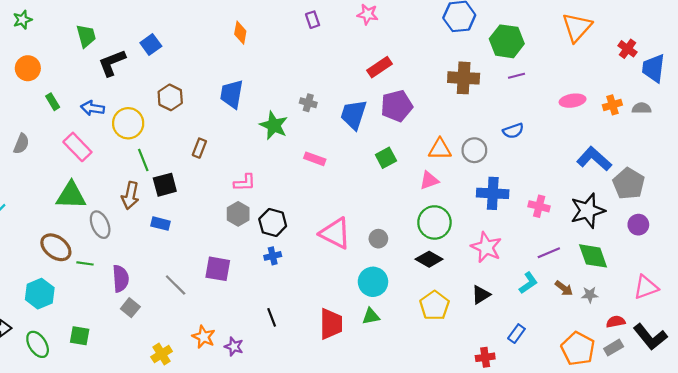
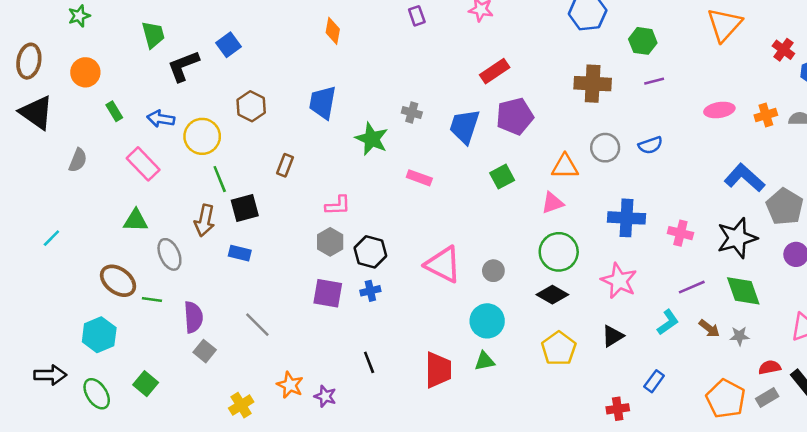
green hexagon: (507, 41) -> (643, 41), size x0.7
gray circle: (474, 150) -> (605, 148), moved
green triangle: (71, 196) -> (136, 220), size x0.7
purple square: (218, 269) -> (328, 293), moved
green square: (80, 336) -> (146, 384), turned 30

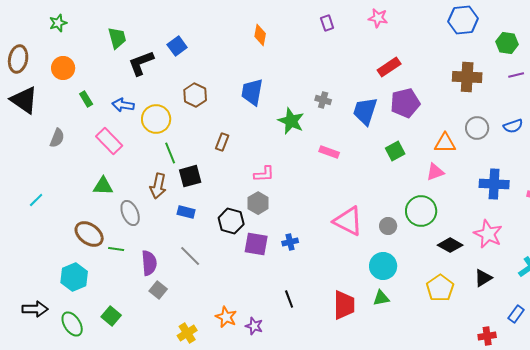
black hexagon: (370, 252) -> (231, 221), moved
green circle: (559, 252) -> (421, 211), moved
black diamond: (552, 295) -> (450, 245), moved
gray line: (257, 325) -> (190, 256), moved

